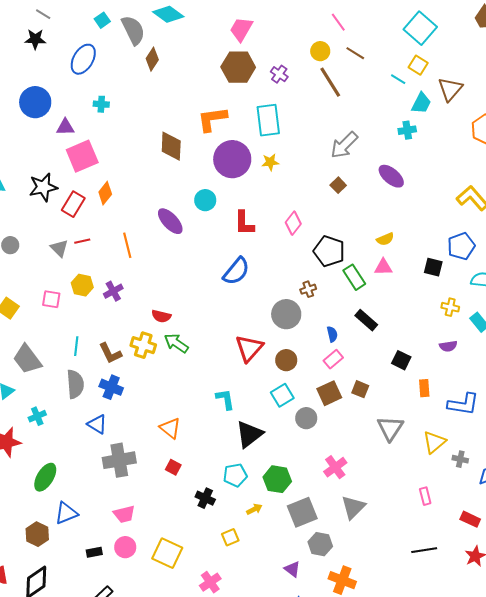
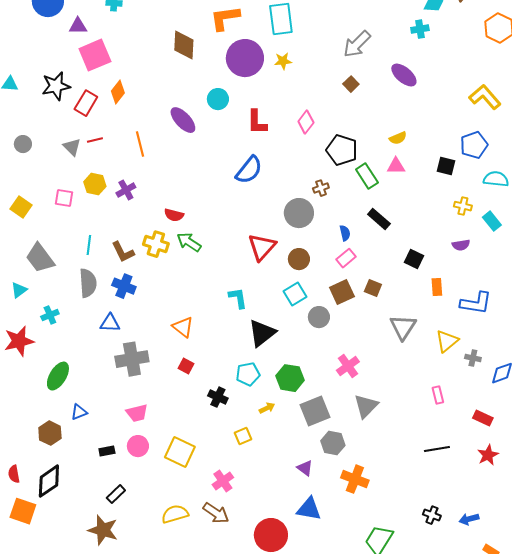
blue triangle: (97, 424) -> (110, 323), turned -30
blue triangle: (66, 513) -> (79, 412), size x0.7

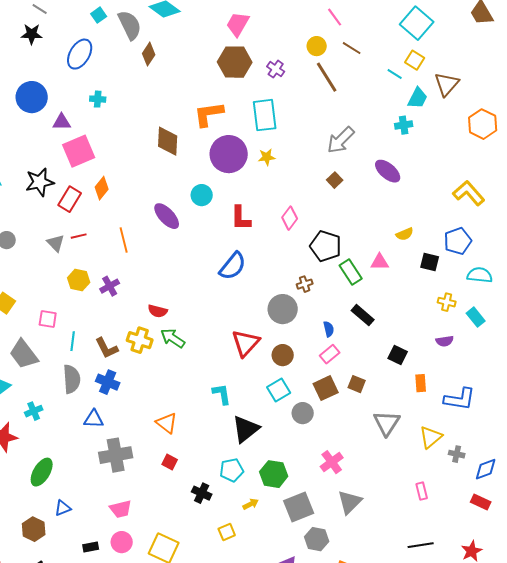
yellow semicircle: (398, 138) -> (405, 234), moved
pink square: (64, 198) -> (48, 319), moved
red rectangle: (483, 418) -> (481, 502), moved

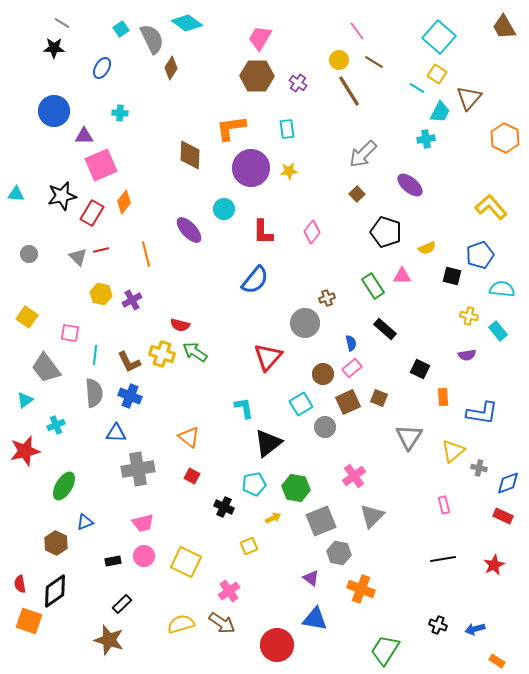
blue ellipse: (80, 54) -> (102, 68), size x0.7
cyan rectangle: (265, 115) -> (287, 129), size x0.6
black pentagon: (326, 246) -> (386, 232), moved
brown circle: (283, 355) -> (323, 374), moved

